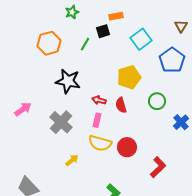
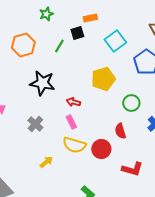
red semicircle: (121, 105) -> (120, 131), moved
pink rectangle: (97, 120) -> (71, 122), turned -40
gray cross: (61, 122) -> (35, 124), size x0.7
red L-shape: (158, 167) -> (132, 169), turned 60

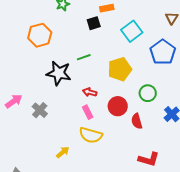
green line: (59, 46) -> (84, 57), moved, turned 40
gray cross: (35, 124) -> (40, 110), moved
red circle: (101, 149) -> (118, 106), moved

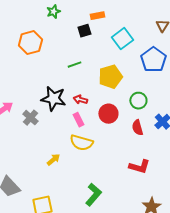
black star: (59, 73) -> (53, 99), moved
red semicircle: (137, 121) -> (137, 128), moved

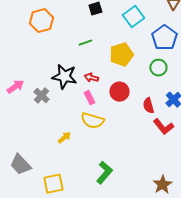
green circle: (138, 101) -> (158, 68), moved
red L-shape: (139, 167) -> (163, 127), moved, turned 35

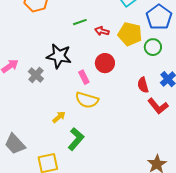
yellow pentagon: (121, 55) -> (130, 34), moved, turned 30
red arrow: (91, 78) -> (102, 31), moved
red circle: (119, 92) -> (105, 63), moved
green L-shape: (104, 173) -> (76, 139), moved

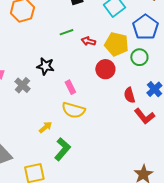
black star: (59, 56) -> (45, 66), size x0.7
red circle: (105, 63) -> (105, 69), moved

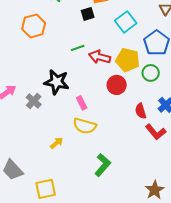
red arrow: (88, 41) -> (100, 57), size x1.5
black star: (45, 66) -> (57, 82), size x1.4
green L-shape: (62, 149) -> (103, 165), moved

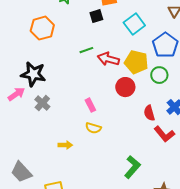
black star: (57, 82) -> (33, 74), moved
yellow semicircle: (85, 126) -> (93, 128), size x0.7
yellow arrow: (57, 143) -> (65, 145), turned 40
green L-shape: (103, 165) -> (132, 167), moved

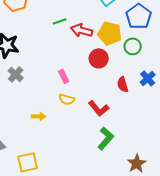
red L-shape: (164, 134) -> (99, 108), moved

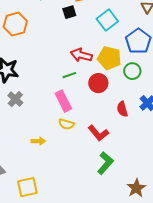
green line: (60, 21) -> (69, 75), moved
pink rectangle: (64, 76) -> (63, 101), size x1.5

